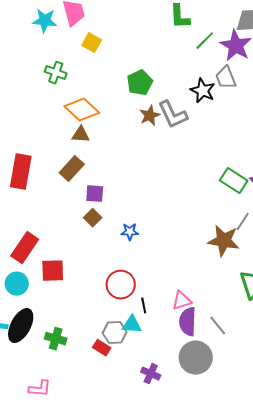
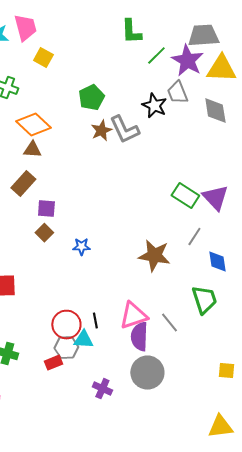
brown star: (224, 241) -> (154, 256), moved
red circle: (121, 285) -> (66, 325), moved
pink triangle: (182, 301) -> (133, 316), size x1.4
gray line: (218, 326) -> (169, 323), moved
red rectangle: (102, 348) -> (53, 363), turned -54

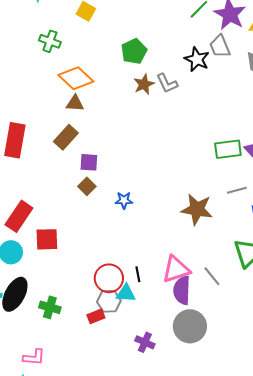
gray L-shape: (124, 130) -> (167, 83), size x0.7
green rectangle: (185, 196) -> (228, 149), turned -40
gray line: (194, 237) -> (237, 190), turned 42

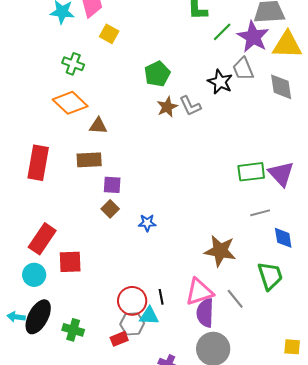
orange diamond: (76, 78) -> (70, 103), moved
brown rectangle: (66, 137) -> (89, 160), turned 45
brown star: (197, 209) -> (220, 251), moved

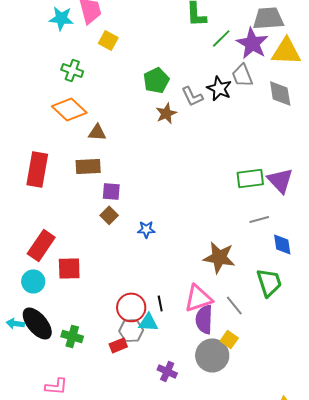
gray L-shape: (190, 106) -> (192, 96), moved
black ellipse: (38, 317) -> (37, 323), turned -68
yellow square: (292, 347) -> (229, 339), moved, turned 30

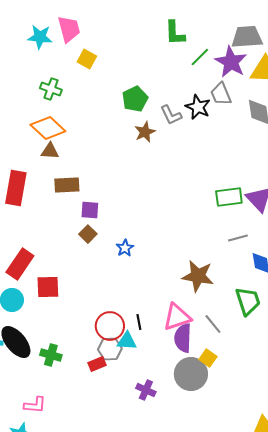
brown triangle: (97, 132) -> (50, 151), moved
blue star: (146, 229) -> (125, 248), turned -30

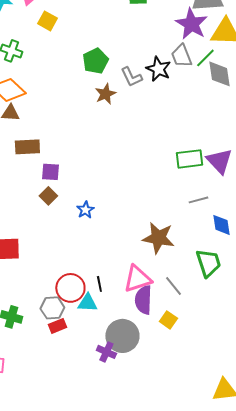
green line: (200, 57) -> (205, 58), moved
gray hexagon: (110, 349) -> (52, 308), moved
gray circle: (191, 374) -> (122, 336), moved

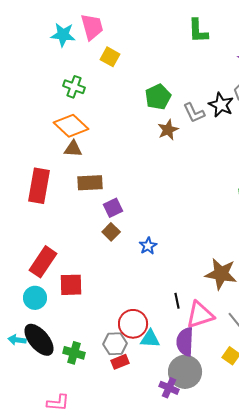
purple square: (50, 172) -> (113, 208), turned -30
black line: (99, 284) -> (177, 301), moved
purple semicircle: (143, 300) -> (185, 342), moved

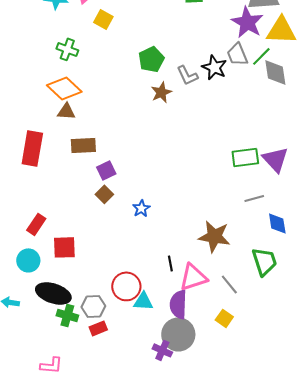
red rectangle: (43, 262) -> (36, 224), size x0.7
black ellipse: (39, 340) -> (53, 293), moved, turned -32
gray hexagon: (115, 344) -> (93, 306), moved
red rectangle: (120, 362) -> (98, 328), moved

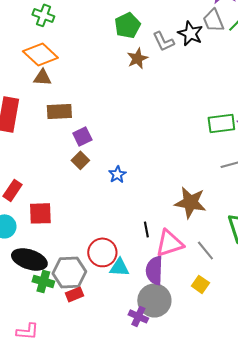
gray hexagon: (93, 306) -> (69, 272), size x1.4

